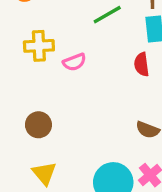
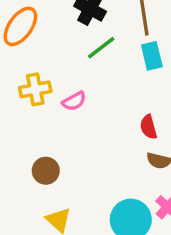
red semicircle: (142, 64) -> (148, 127), moved

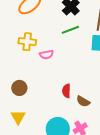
red semicircle: (148, 127) -> (66, 91), moved

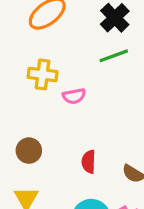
red semicircle: (66, 91) -> (89, 162), moved

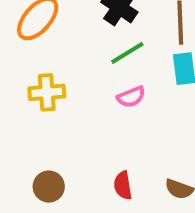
pink semicircle: (74, 96) -> (131, 97), moved

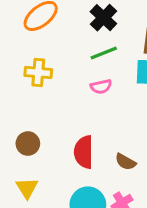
red semicircle: (123, 185) -> (84, 152), size x1.5

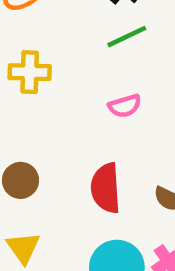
pink semicircle: (101, 87) -> (125, 106), moved

